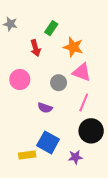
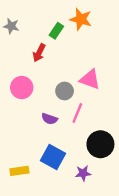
orange star: (73, 47) -> (81, 19), moved
red arrow: (36, 48) -> (39, 53), turned 42
pink line: (84, 103) -> (77, 113), moved
yellow rectangle: (27, 155) -> (19, 171), moved

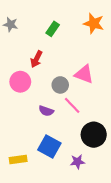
orange star: (81, 19) -> (94, 23), moved
red arrow: (39, 53) -> (36, 59), moved
pink line: (77, 113) -> (72, 105), turned -66

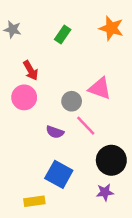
red arrow: (36, 59) -> (31, 70), moved, turned -56
yellow rectangle: (18, 159) -> (34, 201), moved
purple star: (77, 162) -> (105, 192), moved

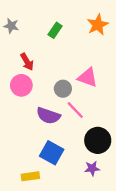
orange star: (111, 28) -> (98, 25), turned 30
purple semicircle: (55, 132) -> (48, 116), size x1.5

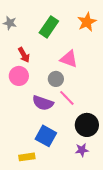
green rectangle: (55, 30) -> (49, 27), size x1.5
pink triangle: (88, 77) -> (69, 59), moved

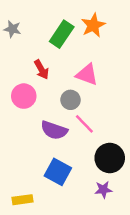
orange star: (87, 22) -> (93, 25), moved
red arrow: (24, 55) -> (41, 70), moved
yellow rectangle: (27, 157) -> (22, 200), moved

